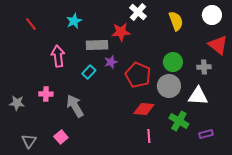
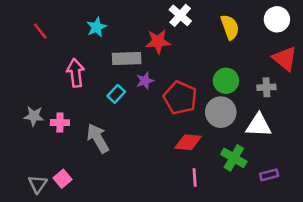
gray star: (17, 103) -> (34, 116), moved
pink square: (61, 137) -> (63, 179), moved

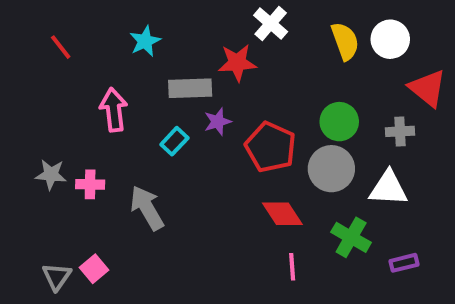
white circle: (277, 19) -> (390, 39), moved
red diamond: (188, 142) -> (282, 214), turned 52

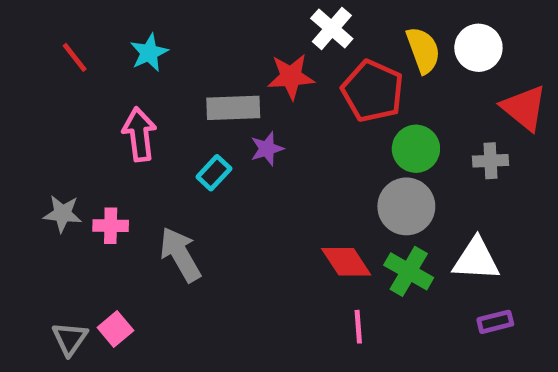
cyan star: (145, 41) -> (149, 53), moved
red pentagon: (271, 147) -> (373, 91), moved
white triangle: (388, 188) -> (476, 259), moved
green cross: (351, 237) -> (409, 271), moved

